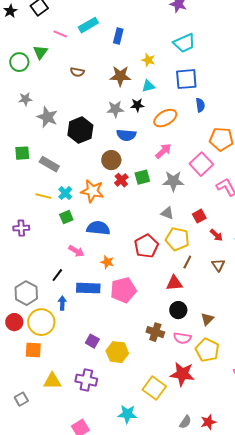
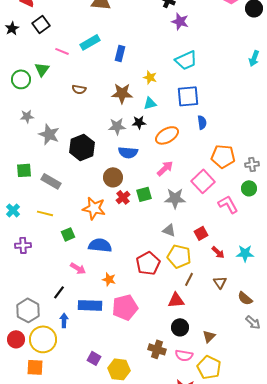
cyan cross: (65, 193) -> (13, 210), moved

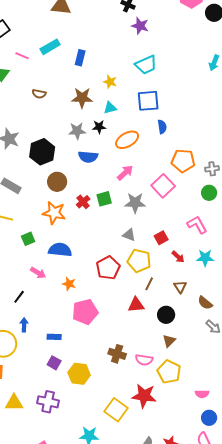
brown circle: (113, 177) -> (57, 182), moved
pink L-shape: (228, 204) -> (197, 225), moved
blue rectangle: (90, 305) -> (54, 337), moved, size x0.6
black circle: (180, 327) -> (166, 315), moved

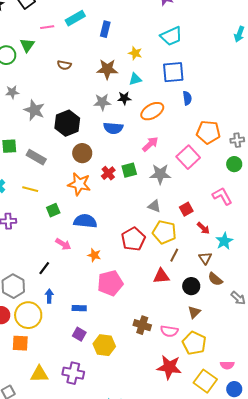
pink line: (22, 56) -> (47, 27), turned -32
cyan star: (205, 258) -> (224, 241), moved, turned -30
brown semicircle: (205, 303) -> (215, 279), moved
yellow square: (116, 410) -> (205, 381), moved

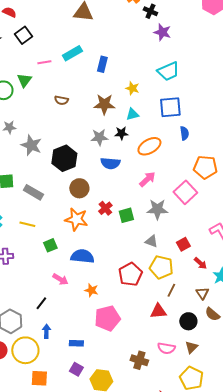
green square: (129, 170) -> (126, 215), moved
pink semicircle: (169, 331) -> (166, 348), moved
orange square: (20, 343) -> (39, 378), moved

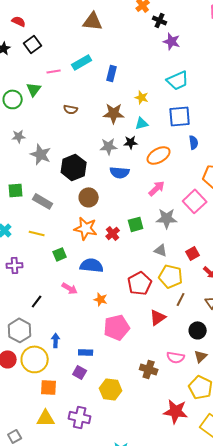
red cross: (105, 208) -> (113, 233), moved
black line: (41, 303) -> (37, 301), moved
red triangle: (158, 311) -> (158, 317), moved, turned -30
purple square: (76, 369) -> (80, 372), moved

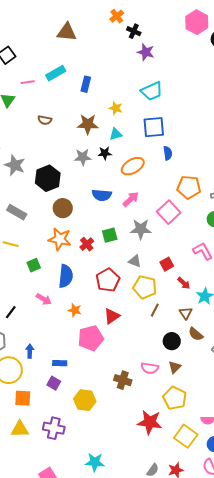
blue semicircle: (120, 172) -> (102, 195), moved
blue semicircle: (92, 265) -> (66, 276), turned 90
red pentagon: (140, 283) -> (108, 280), moved
red triangle: (158, 317) -> (112, 316), moved

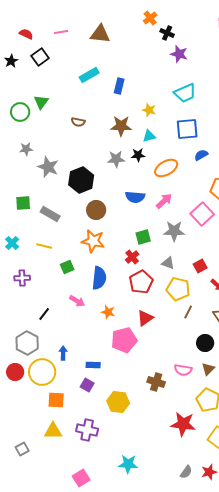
pink line: (28, 82) -> (61, 32), moved
blue semicircle: (168, 153) -> (201, 155), turned -112
red cross: (87, 244) -> (132, 257), moved

